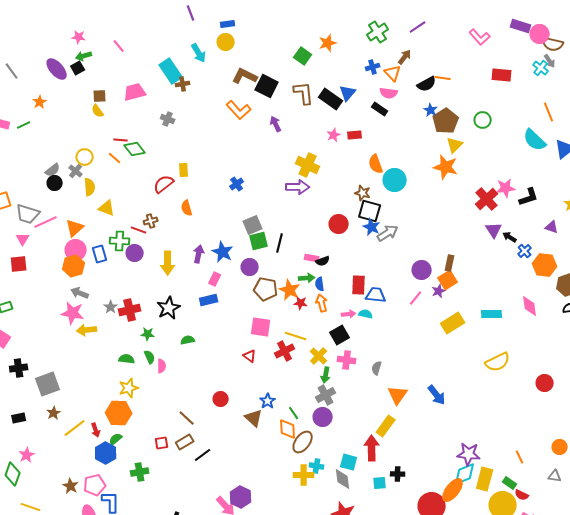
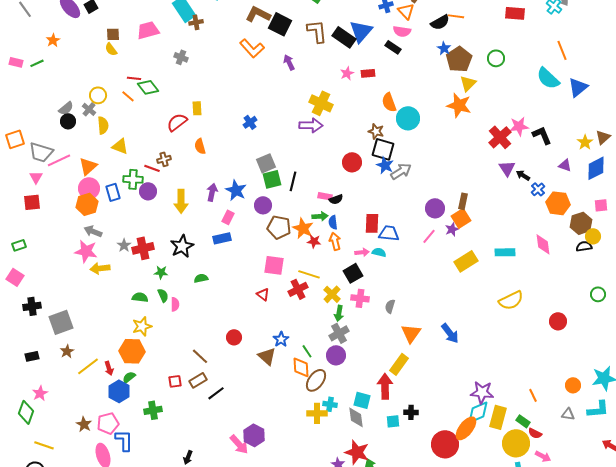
blue triangle: (348, 93) -> (361, 31), size x1.4
black L-shape: (529, 197) -> (542, 135), turned -95

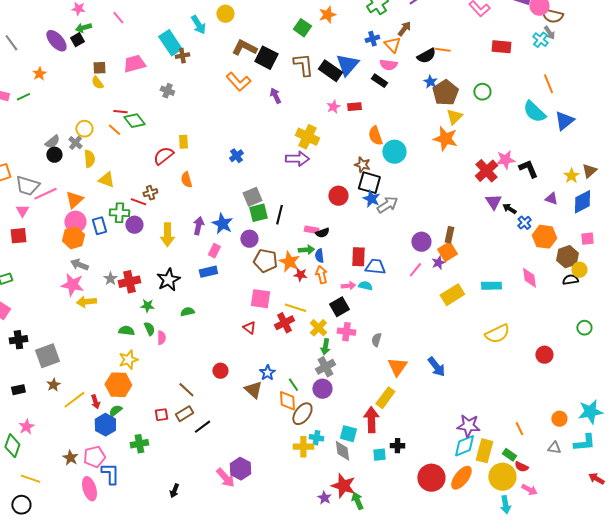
orange ellipse: (466, 428) -> (461, 478), moved

